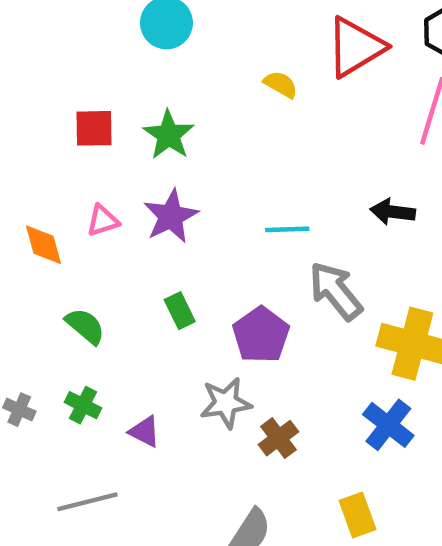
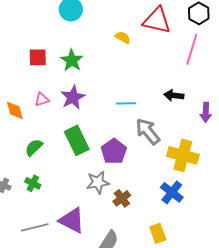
red triangle: (355, 47) -> (157, 20), turned 44
green rectangle: (180, 311) -> (77, 140), size x1.8
green semicircle: (85, 326) -> (34, 147), turned -84
purple triangle: (144, 431) -> (72, 220), moved, size x1.8

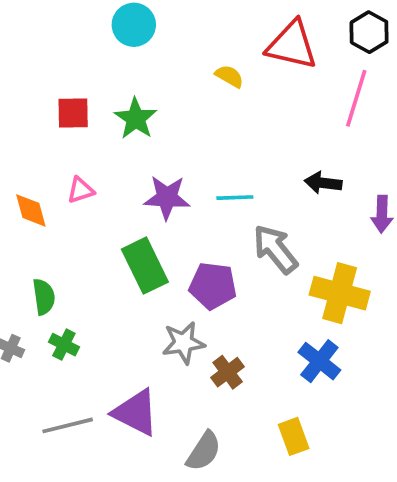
purple star: (73, 97) -> (167, 198), moved, turned 30
green semicircle: (34, 147) -> (44, 297), moved, turned 126
purple pentagon: (114, 151) -> (213, 286), turned -30

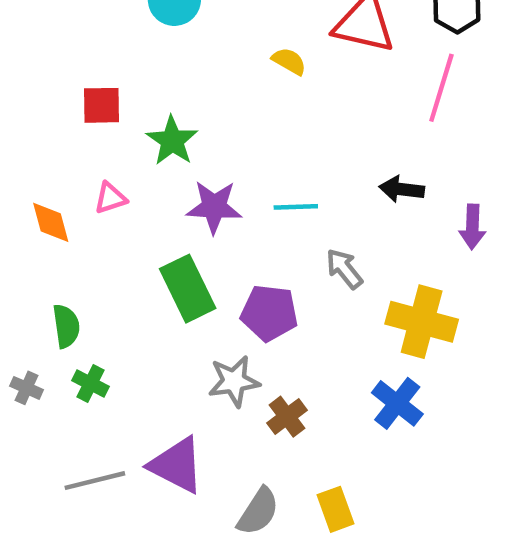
green star: (136, 118) -> (172, 141), moved
gray arrow: (275, 249) -> (344, 269), size x0.7
yellow rectangle: (294, 436) -> (336, 509), moved

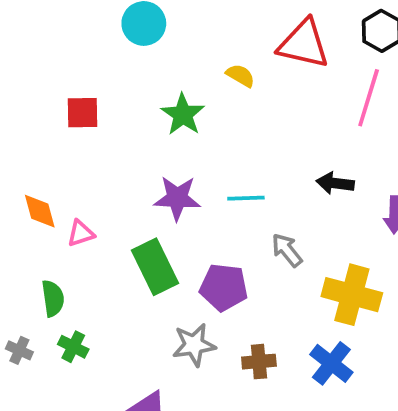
green star: (172, 141) -> (183, 114), moved
pink triangle: (110, 198) -> (81, 233), moved
brown cross: (287, 417) -> (259, 362), moved, turned 32

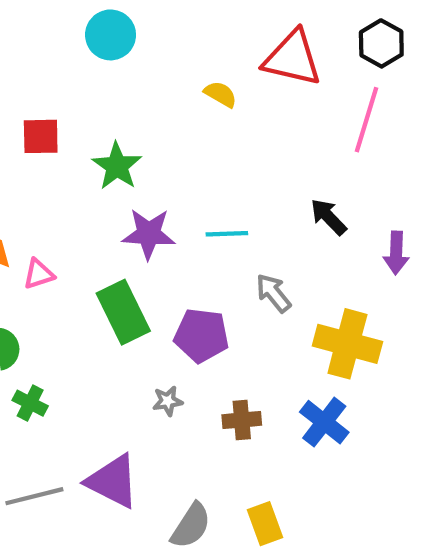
green star: (183, 114) -> (117, 166), moved
black arrow: (335, 183) -> (328, 217), turned 39
gray star: (194, 345) -> (168, 401), size x0.6

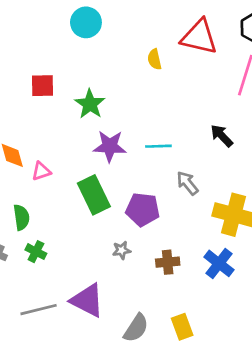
yellow semicircle: (221, 94) -> (154, 59), turned -132

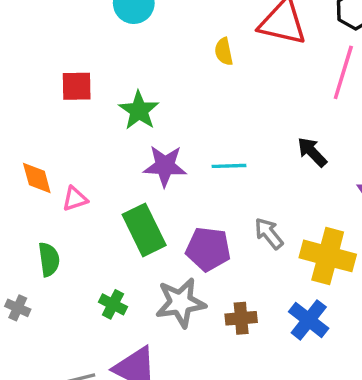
gray arrow: (187, 183) -> (269, 233), moved
gray star: (122, 250) -> (181, 303), size x2.0
green cross: (36, 252) -> (113, 304), moved

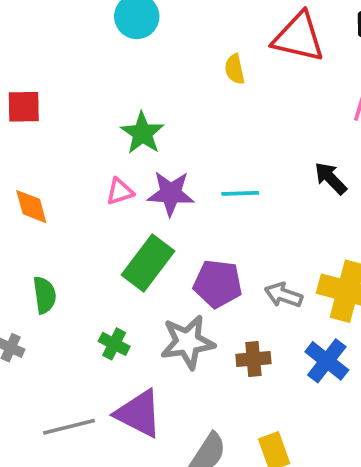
red square: (77, 86) -> (24, 107), moved
pink triangle: (75, 199) -> (120, 191), moved
green rectangle: (144, 230) -> (148, 263), turned 63
gray arrow: (269, 233) -> (284, 295), moved, turned -32

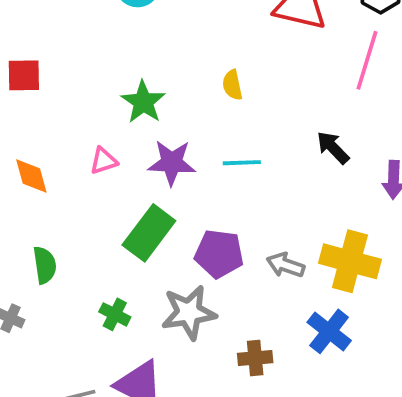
yellow semicircle: (235, 69) -> (232, 85), moved
pink triangle: (120, 191) -> (103, 161), moved
brown cross: (253, 359) -> (255, 358), moved

